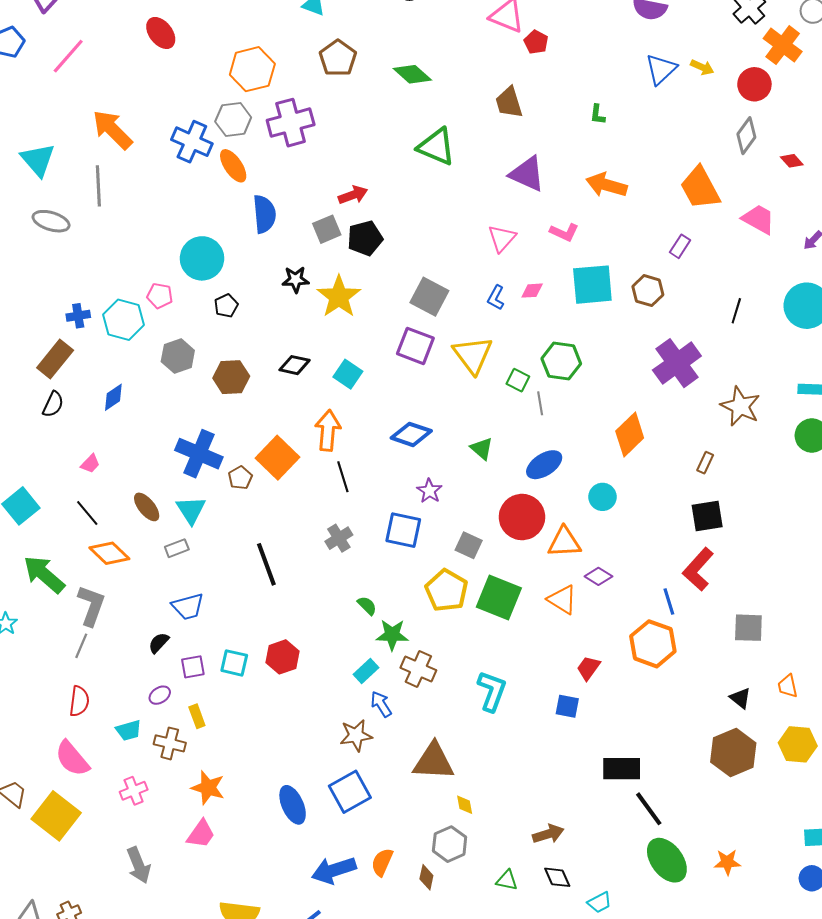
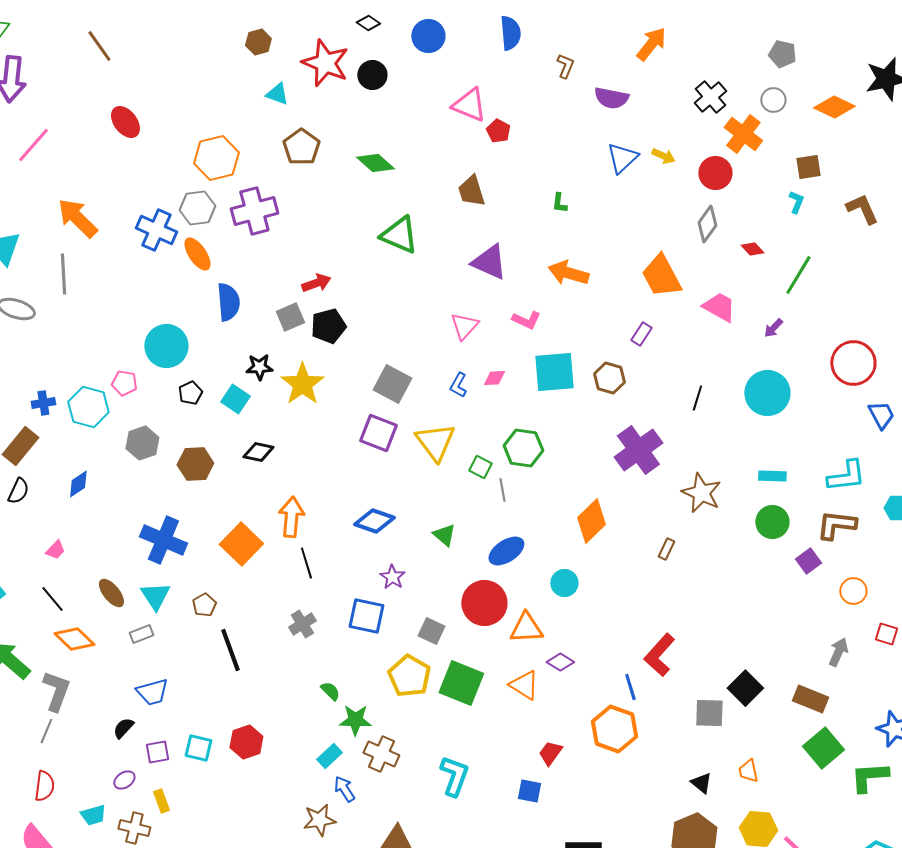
cyan square: (348, 374) -> (235, 399), moved
brown pentagon: (240, 478) -> (204, 605), moved
black square: (707, 516) -> (745, 688), moved, turned -36

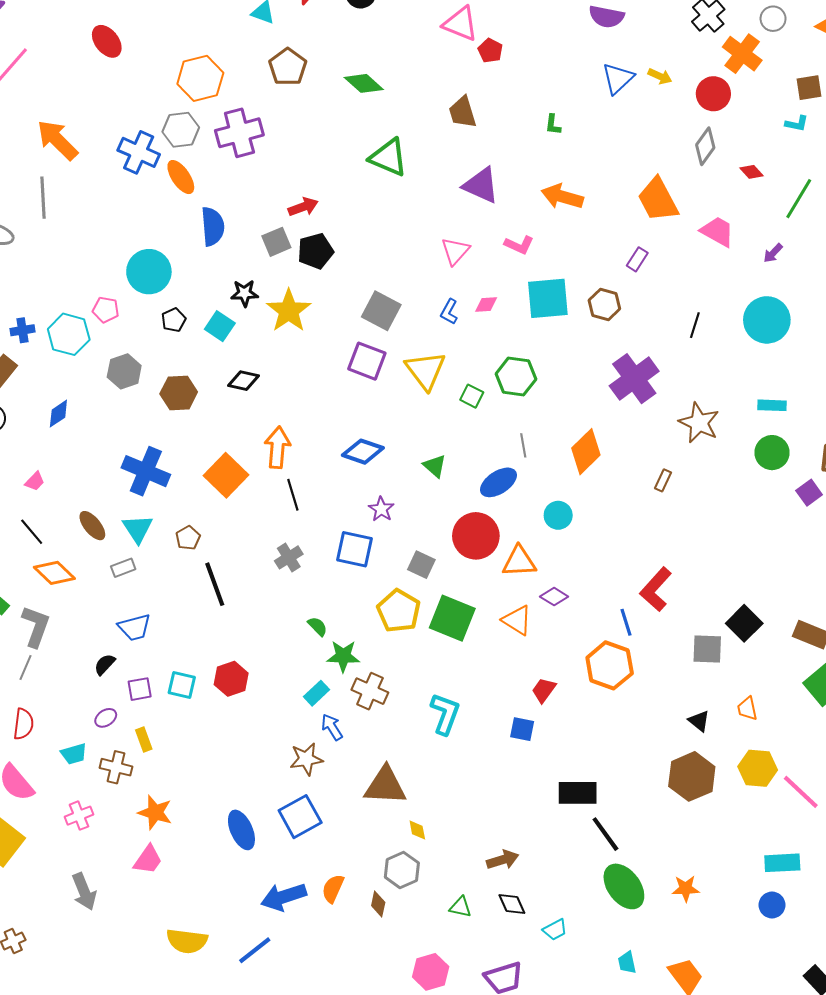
cyan L-shape: (796, 202) -> (797, 124), turned 80
gray line: (502, 490) -> (523, 445), moved

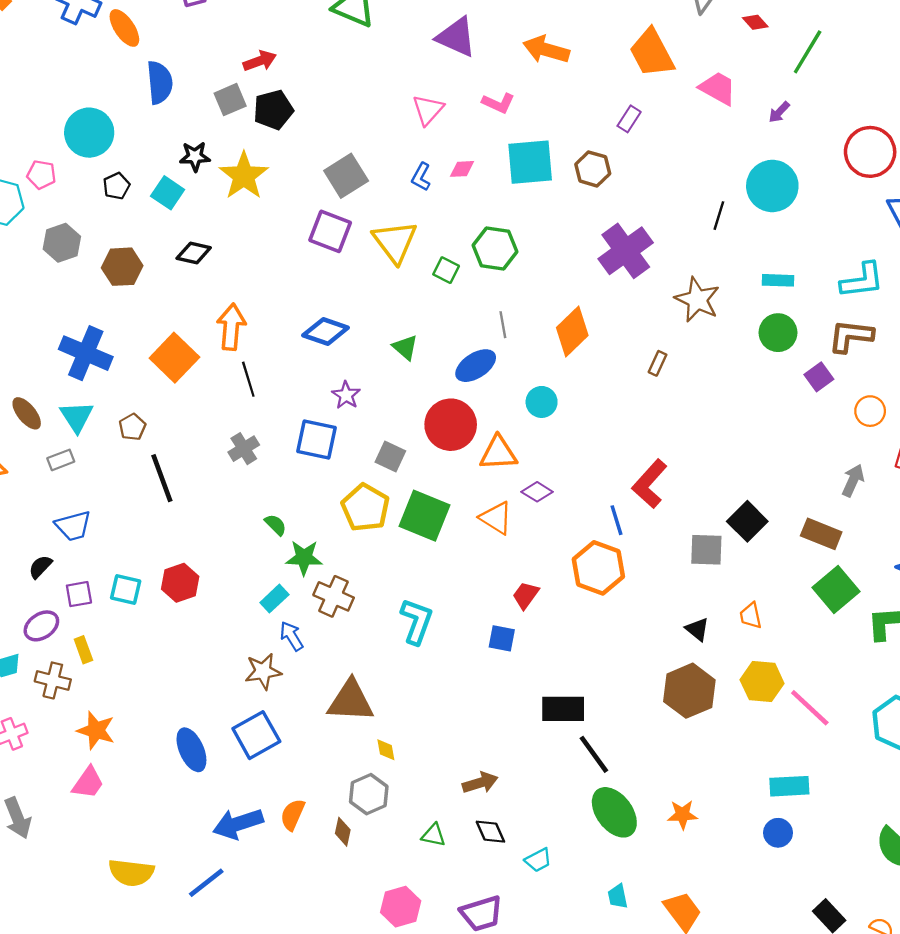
gray square: (381, 311) -> (346, 176), turned 30
black line: (695, 325) -> (719, 216), moved
purple ellipse: (106, 718) -> (41, 626), size x1.4

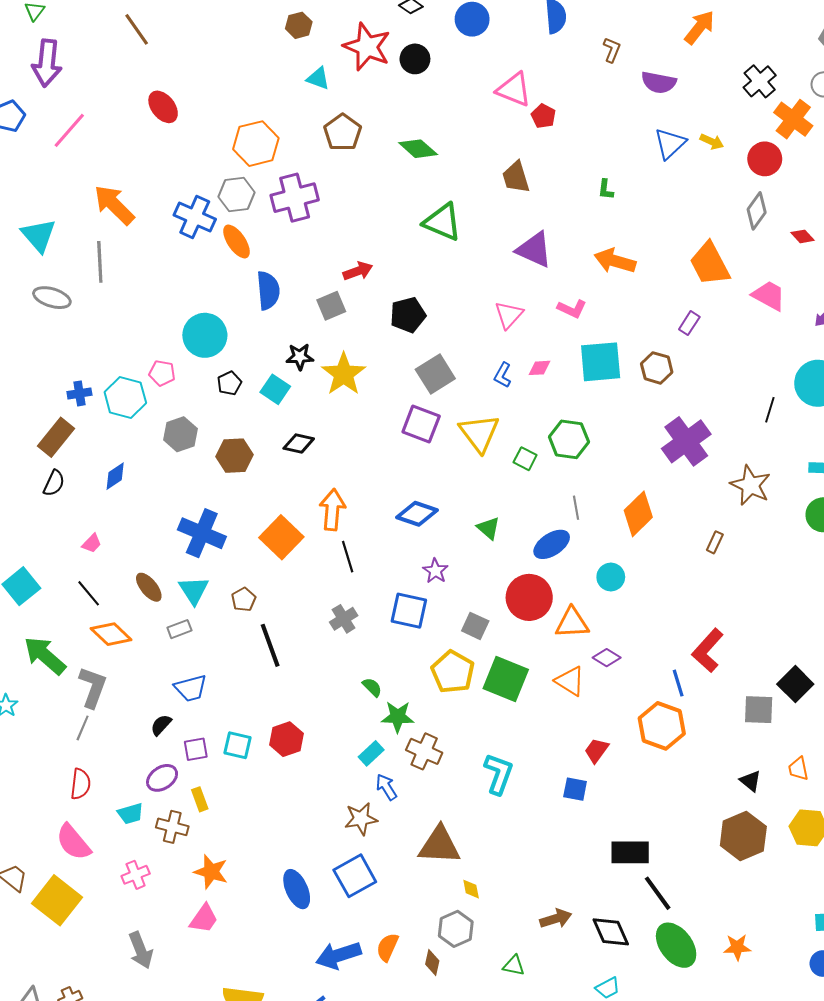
black pentagon: (273, 110) -> (408, 315), moved
black diamond: (490, 832) -> (611, 932), moved, size x1.4

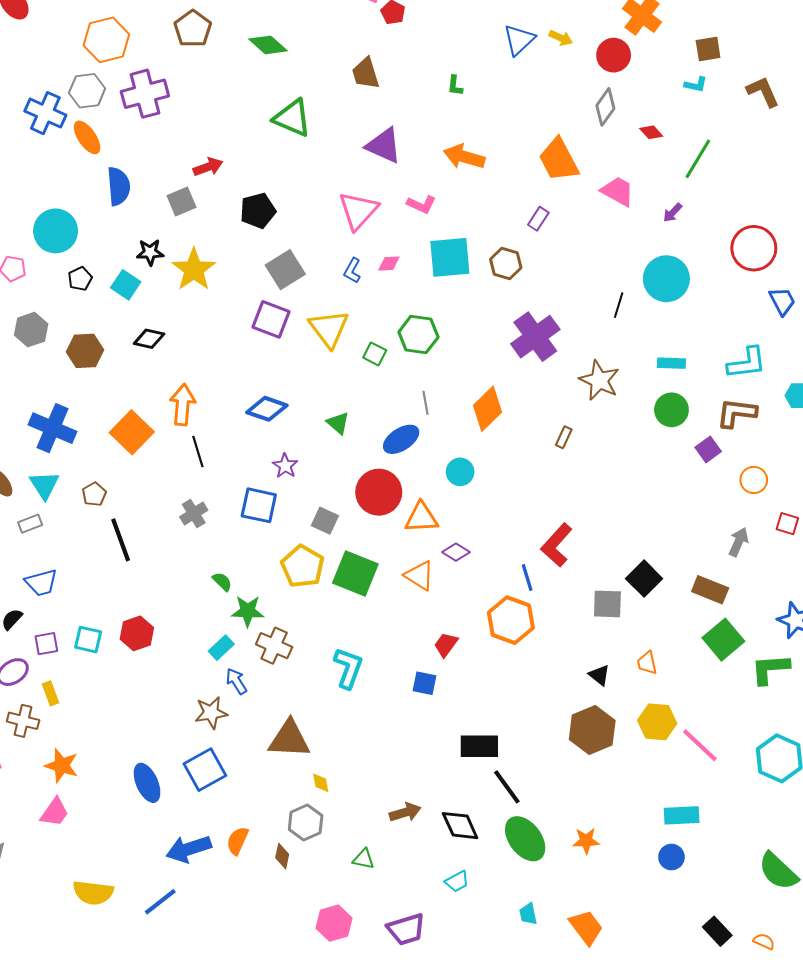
pink triangle: (509, 315) -> (358, 211), size x1.4

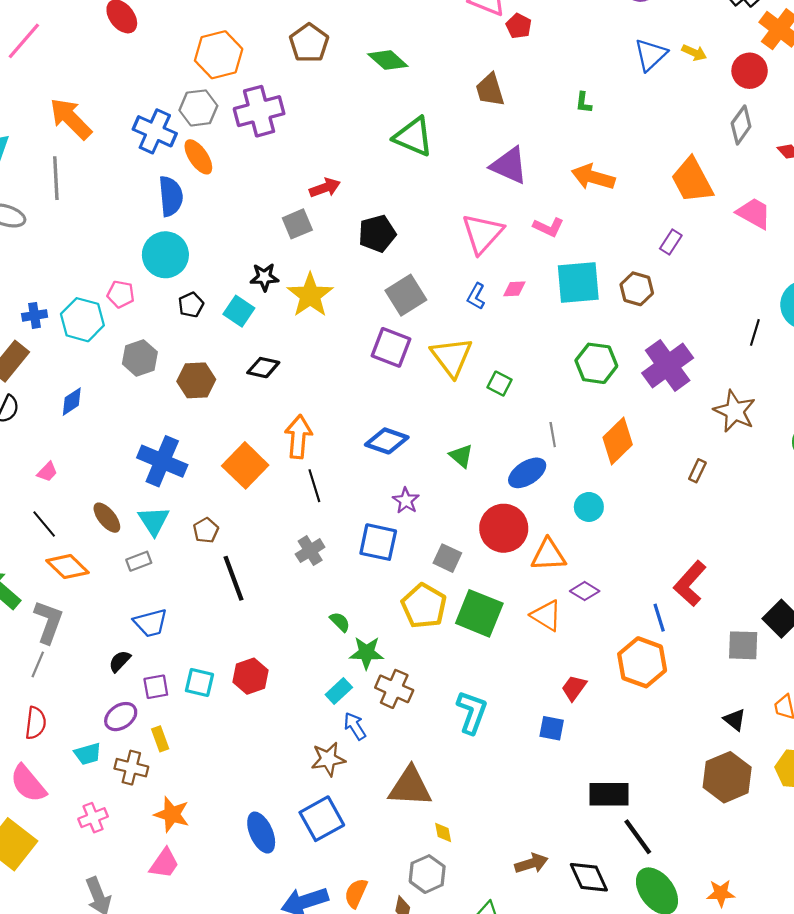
blue semicircle: (119, 186) -> (171, 196), moved
green hexagon: (418, 335) -> (596, 363), moved

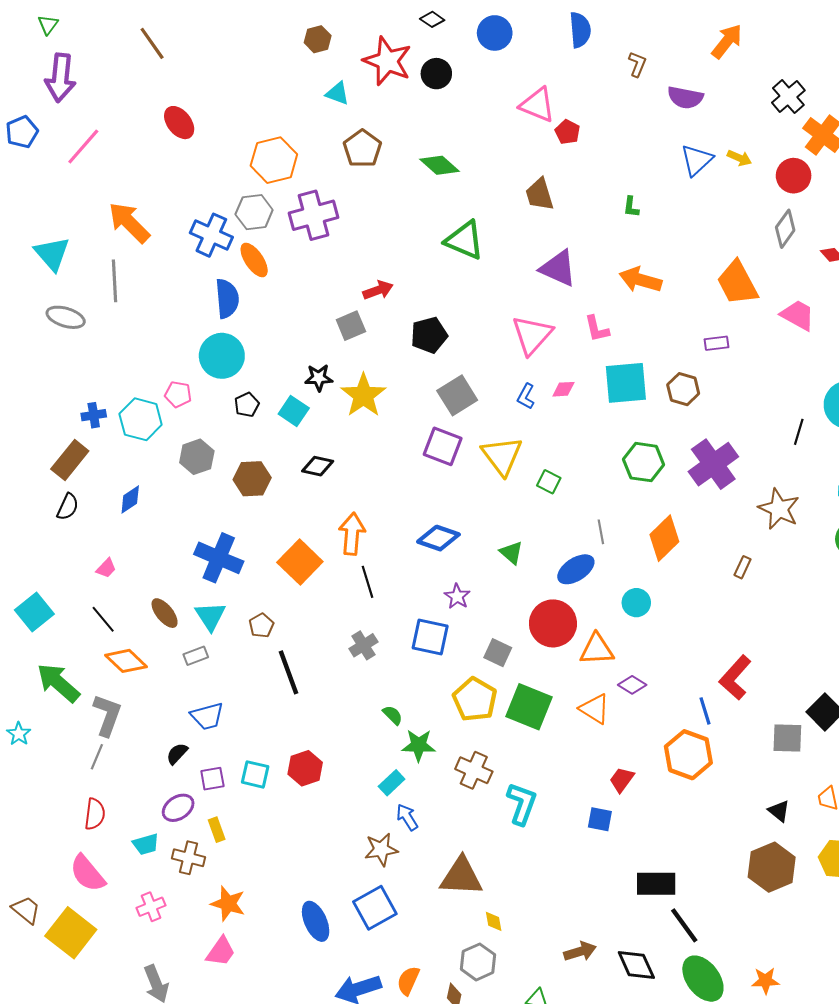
pink L-shape: (548, 227) -> (597, 329), turned 52
purple rectangle: (671, 242) -> (716, 343), turned 50
brown cross: (394, 689) -> (474, 770), moved

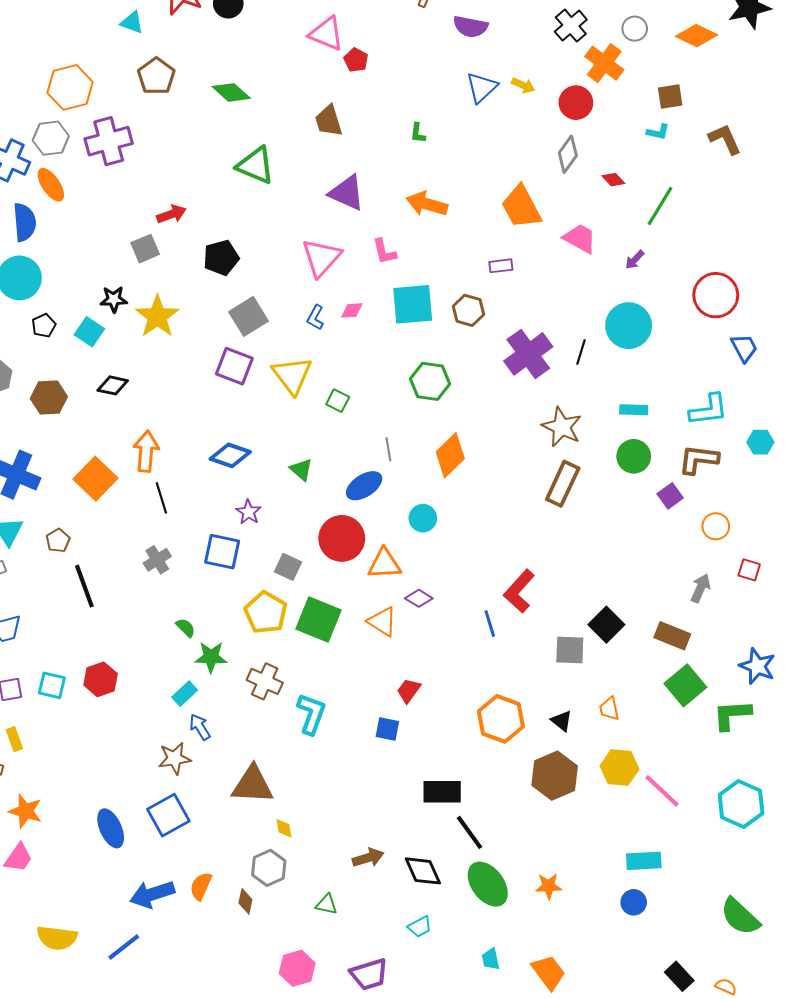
purple cross: (713, 464) -> (528, 354), moved
brown rectangle: (743, 567) -> (563, 484), moved, size x2.0
orange hexagon: (688, 755) -> (501, 719), moved

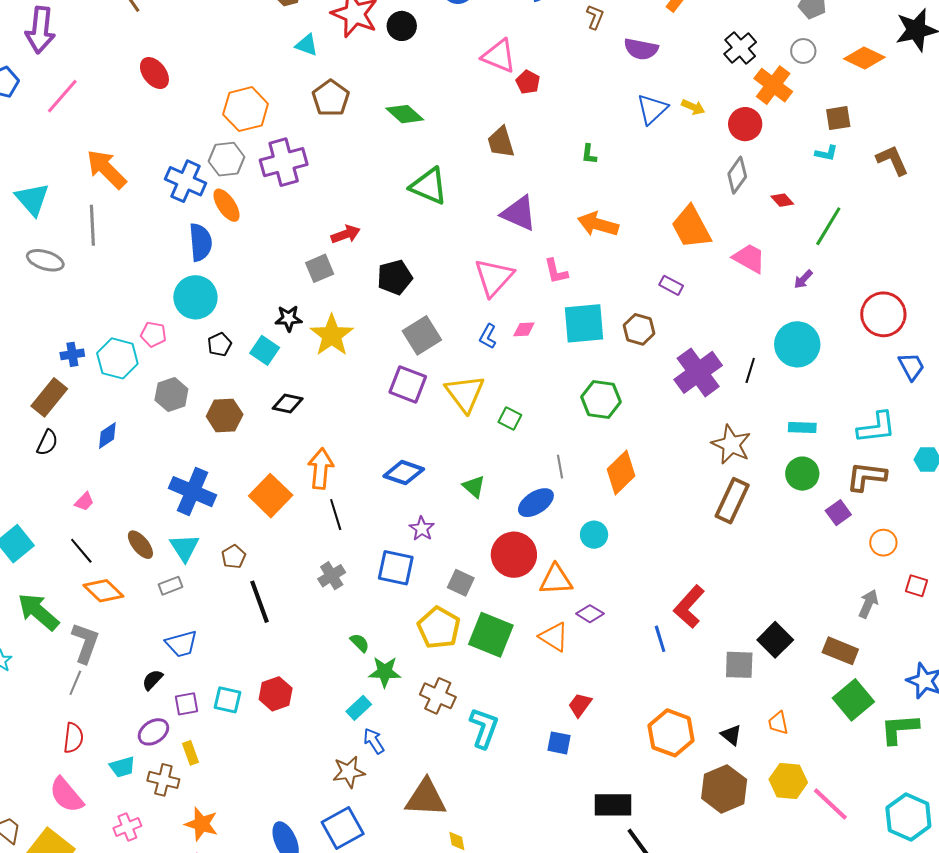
purple rectangle: (501, 266) -> (671, 285), turned 35

